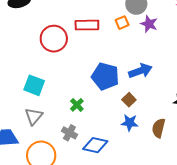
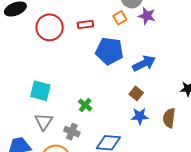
red rectangle: (87, 25) -> (85, 25), size x0.7
red circle: (54, 39) -> (50, 27), moved
blue pentagon: (105, 76) -> (109, 51), moved
gray cross: (69, 133) -> (72, 132), moved

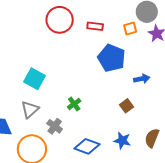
blue arrow: (144, 63) -> (142, 79), size x0.7
blue star: (140, 116) -> (122, 141), moved

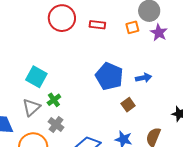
blue pentagon: (111, 58) -> (109, 76), moved
green cross: (74, 104) -> (54, 100), moved

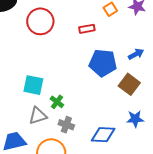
red rectangle: (97, 25) -> (87, 29), moved
brown square: (128, 105) -> (129, 84), size x1.5
gray triangle: (31, 107) -> (38, 116), turned 42

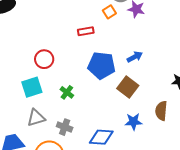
red circle: (40, 21) -> (44, 59), moved, size x0.7
cyan square: (33, 85) -> (32, 87), turned -30
green cross: (57, 102) -> (67, 92), moved

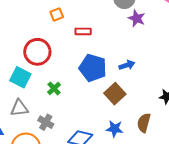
orange square: (109, 12) -> (57, 14), moved
red circle: (44, 59) -> (37, 52), size x1.4
cyan square: (32, 87) -> (20, 77), turned 35

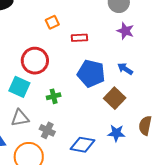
purple star: (137, 18) -> (125, 31), moved
blue arrow: (127, 65) -> (125, 69), turned -126
green cross: (54, 88) -> (54, 96), turned 32

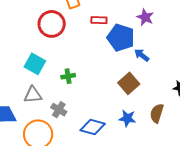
red circle: (35, 61) -> (52, 24), moved
blue pentagon: (91, 74) -> (121, 38), moved

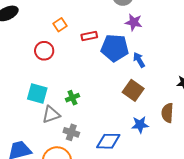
red circle: (52, 24) -> (44, 51), size x0.7
blue arrow: (142, 55) -> (139, 60), turned 35
gray triangle: (33, 95) -> (51, 115), moved

